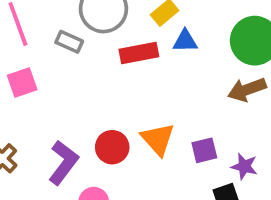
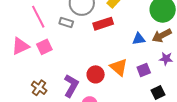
blue triangle: (185, 41) -> (139, 39), moved
purple star: (244, 166) -> (166, 59), moved

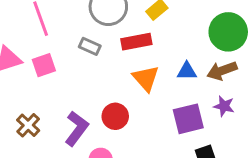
gray rectangle: (66, 23) -> (90, 46), moved
orange triangle: (119, 67) -> (146, 78), moved
purple square: (144, 70) -> (188, 119), size x1.5

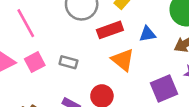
gray rectangle: (90, 46) -> (68, 62), moved
blue triangle: (187, 71) -> (147, 34), moved

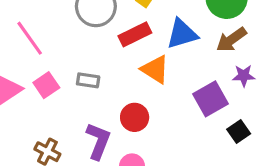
blue triangle: (147, 34) -> (182, 34), size x1.5

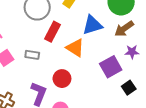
red rectangle: (135, 34) -> (52, 32), moved, turned -36

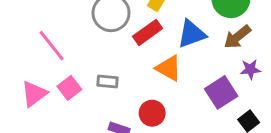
red rectangle: (52, 32) -> (148, 32), moved, turned 30

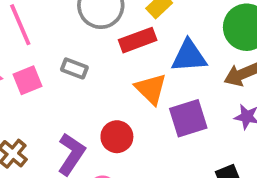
gray rectangle: (108, 81) -> (74, 68), moved
purple square: (221, 92) -> (188, 118), moved

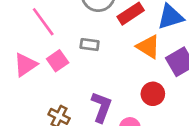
red circle: (117, 137) -> (153, 94), moved

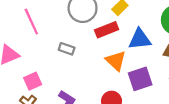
pink square: (58, 61) -> (33, 81), moved

